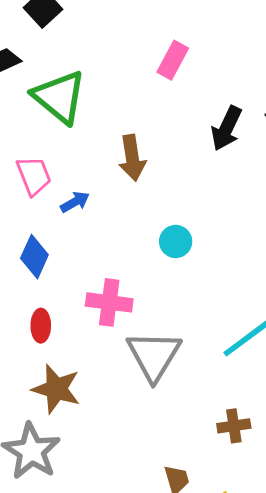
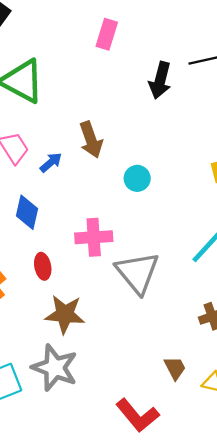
brown arrow: (132, 158) -> (91, 140), moved

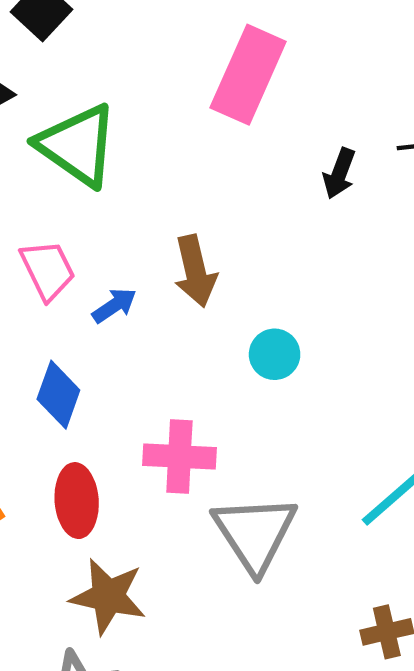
pink rectangle: (107, 34) -> (248, 75), size x1.6
black arrow: (160, 80) -> (339, 173), size x0.7
red ellipse: (43, 266) -> (77, 501), size x1.4

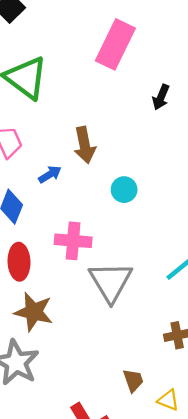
blue arrow: (114, 305) -> (50, 174), moved

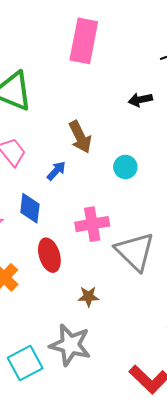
black arrow: (161, 97) -> (140, 100), moved, turned 70
brown star: (34, 312) -> (88, 297), moved, size x0.6

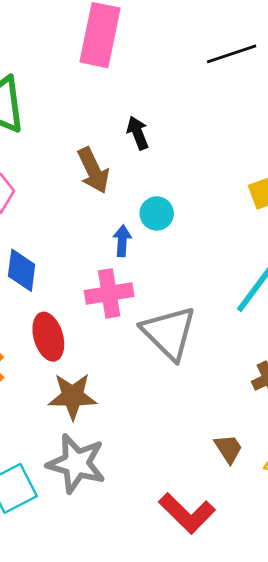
black arrow: (140, 100) -> (138, 133), moved, turned 80
blue arrow: (56, 171) -> (122, 241), moved, turned -40
brown star: (88, 297) -> (73, 396), moved, size x1.6

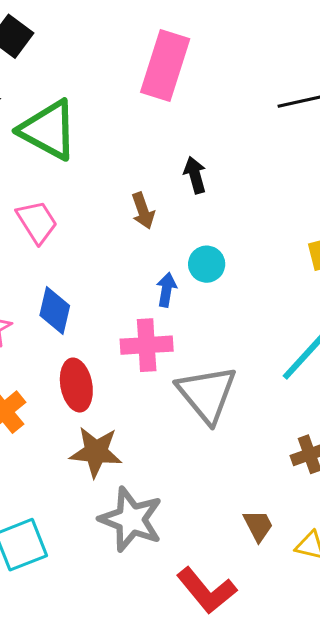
brown arrow: (93, 170) -> (143, 211), size x0.7
gray star: (76, 463) -> (131, 519), moved

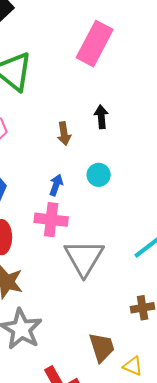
blue arrow: (166, 290) -> (56, 185), moved
brown trapezoid: (258, 526) -> (102, 347), size x1.4

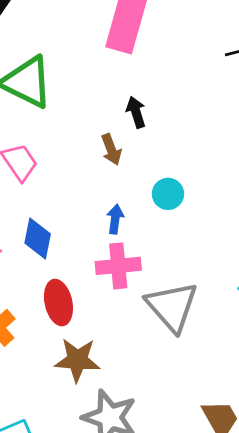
black arrow: (101, 117) -> (136, 112), moved

